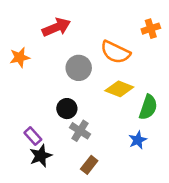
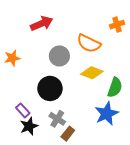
orange star: (20, 57) -> (12, 58), moved
black circle: (67, 109) -> (50, 88), size x1.5
gray cross: (80, 131) -> (57, 119), moved
blue star: (138, 140) -> (107, 114), size x1.6

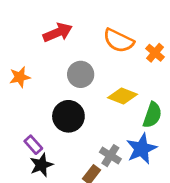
orange cross: (117, 25) -> (155, 53), moved, turned -32
orange semicircle: (89, 43) -> (118, 41), moved
gray cross: (57, 119) -> (110, 156), moved

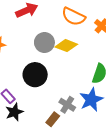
yellow diamond: (123, 96) -> (66, 46), moved

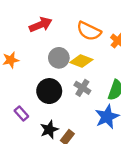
gray cross: (67, 105) -> (82, 88), moved
black star: (14, 112) -> (49, 130), moved

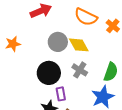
yellow diamond: (81, 61) -> (79, 45), turned 40
purple rectangle: (21, 114) -> (61, 94), moved, turned 32

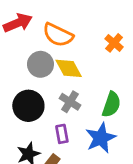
orange semicircle: (86, 17) -> (58, 35), moved
purple rectangle: (61, 94) -> (62, 134), moved

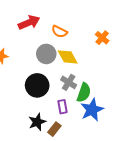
orange semicircle: (58, 35) -> (59, 32), size x0.7
green semicircle: (111, 104) -> (84, 93), moved

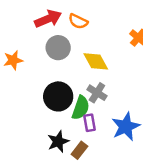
orange semicircle: (59, 32) -> (78, 21), moved
gray circle: (46, 54) -> (58, 48), moved
green semicircle: (84, 93) -> (81, 108), moved

